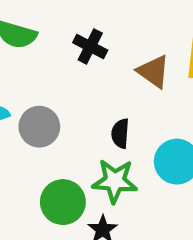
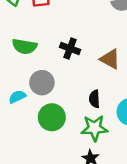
gray circle: (39, 127) -> (42, 83), moved
green circle: (63, 202) -> (52, 117), moved

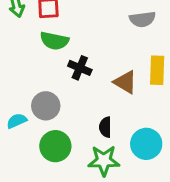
green semicircle: (25, 46) -> (54, 41), moved

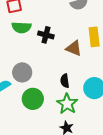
black cross: (80, 68) -> (46, 35), moved
green star: (104, 161) -> (67, 104), turned -30

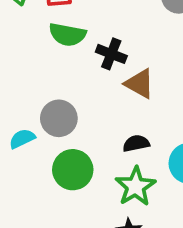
brown triangle: (74, 48) -> (140, 84), moved
black semicircle: (65, 81) -> (136, 143), turned 80

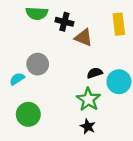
black semicircle: (136, 143) -> (95, 73), moved
green circle: (73, 170) -> (28, 114), moved

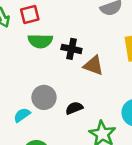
black semicircle: (95, 73) -> (74, 108), moved

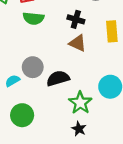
black cross: (71, 49) -> (76, 19), moved
black semicircle: (74, 108) -> (58, 78), size x1.5

